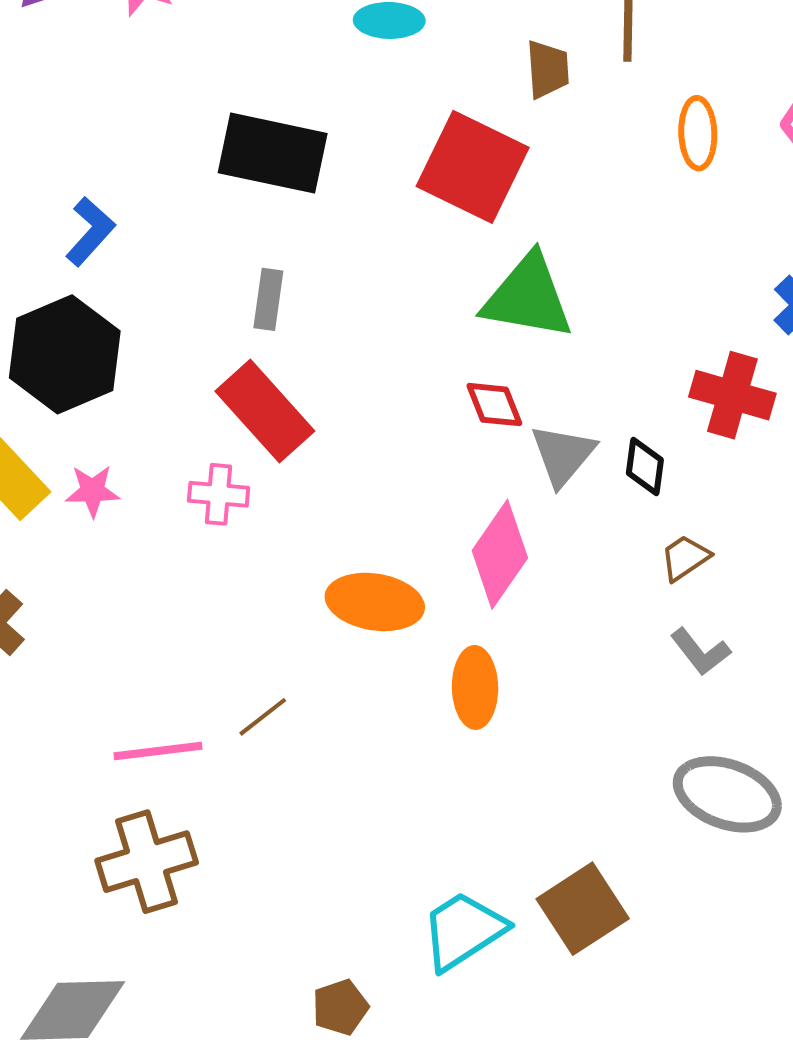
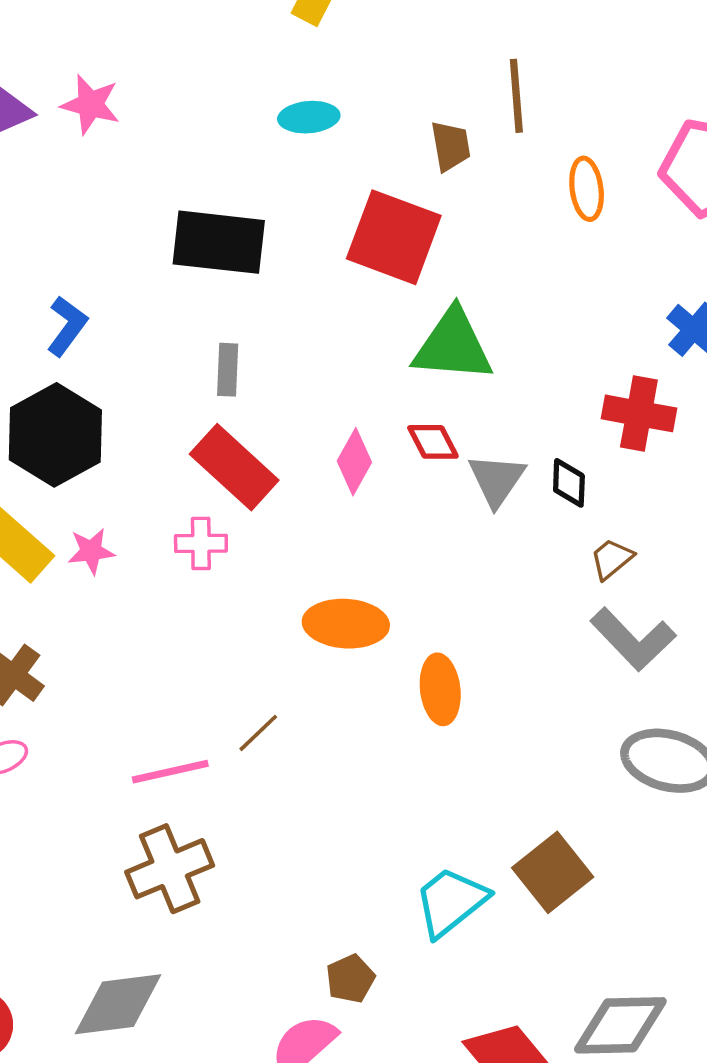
pink diamond: (500, 554) -> (354, 462), moved, size x0.7
gray L-shape: (700, 652) -> (633, 639), size x1.6

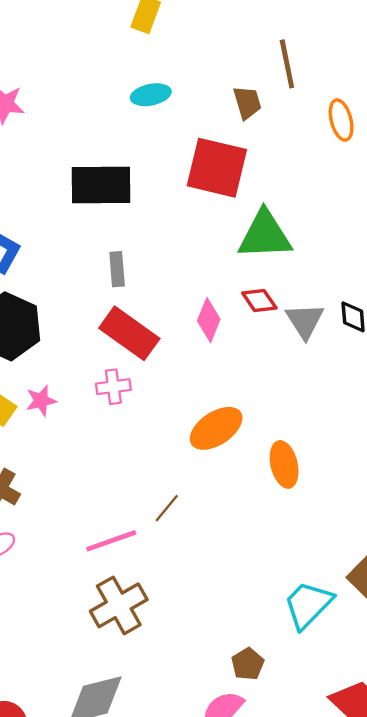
orange ellipse: (346, 624) -> (216, 428), turned -30

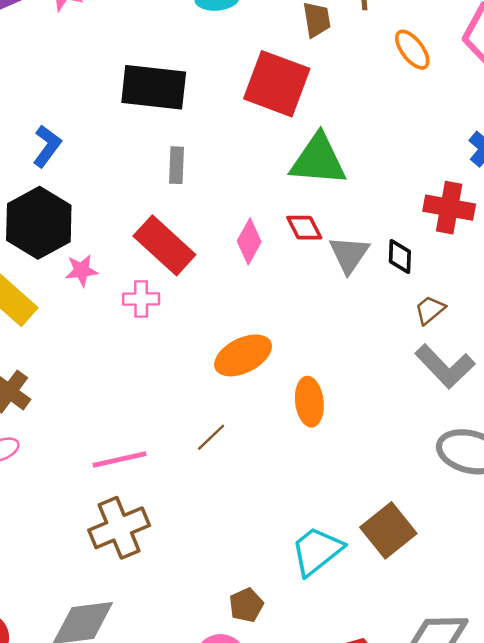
orange ellipse: (341, 120) -> (412, 50), turned -30
gray rectangle: (117, 269) -> (177, 165), moved
pink star: (41, 401) -> (81, 270), moved
brown line: (167, 508) -> (211, 437), moved

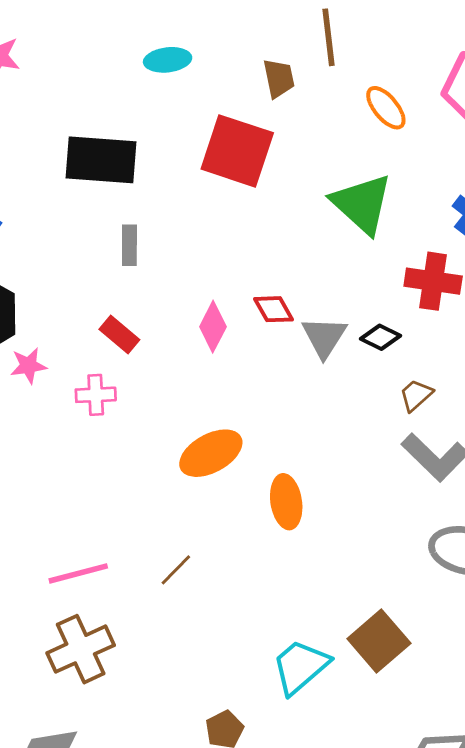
green triangle: (318, 160) -> (362, 204), moved, turned 40
red rectangle: (164, 245) -> (119, 334), size x0.6
black diamond: (400, 256) -> (381, 337), turned -64
brown line: (211, 437) -> (176, 570), moved

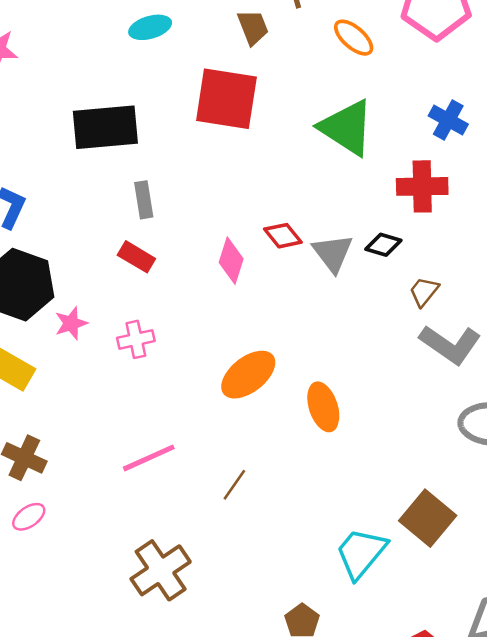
red rectangle: (119, 334) -> (136, 257), moved
pink line: (78, 573) -> (149, 458), moved

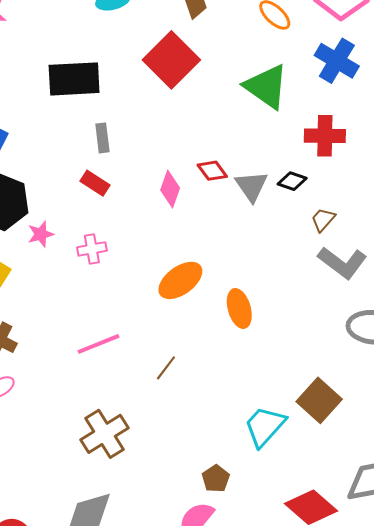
red square: (226, 99) -> (171, 60), turned 34
blue cross: (448, 120) -> (337, 61), moved, size x1.4

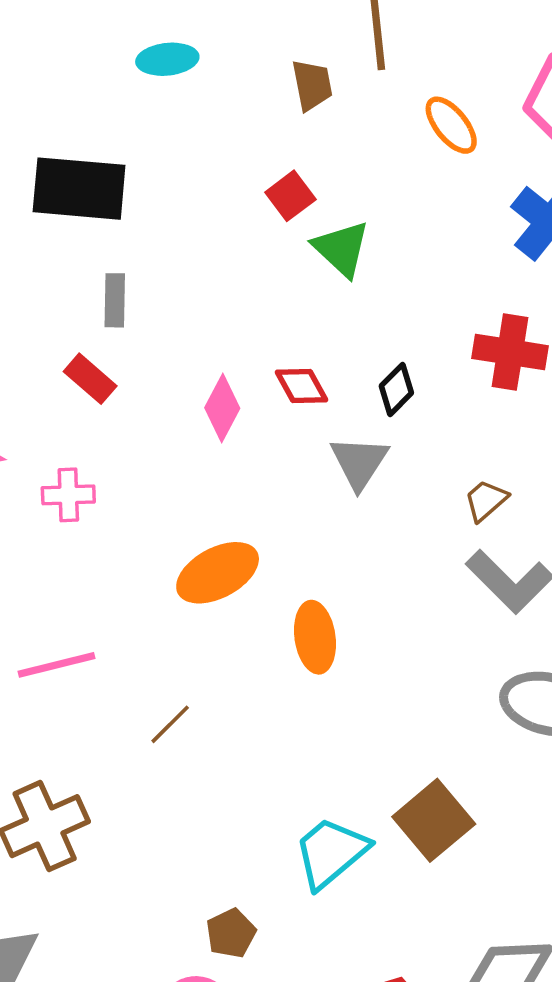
red square: (171, 60) -> (290, 196), moved, size x0.5
green triangle: (266, 87) -> (341, 249), moved, size x0.7
black diamond: (292, 181) -> (396, 389), moved, turned -72
gray triangle: (251, 186) -> (359, 462), moved

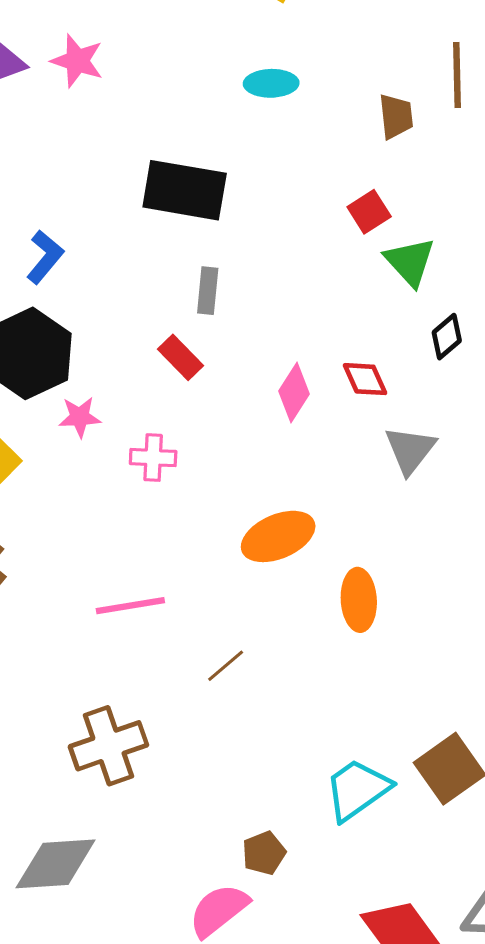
black diamond: (396, 389) -> (447, 337), moved

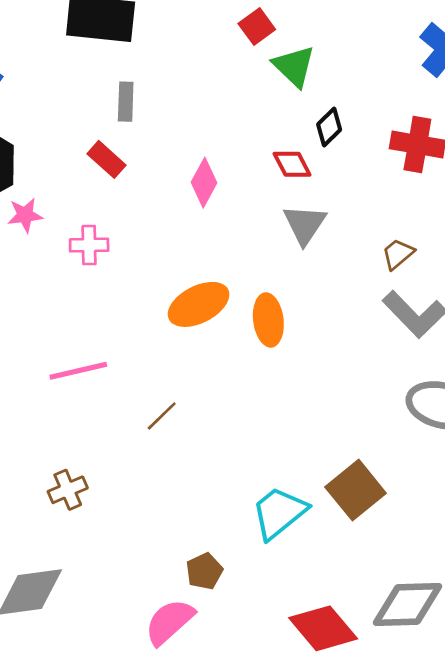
red diamond: (365, 379) -> (292, 164), moved
orange ellipse: (359, 600) -> (268, 320), moved
brown cross: (108, 746) -> (68, 490), size x0.6

